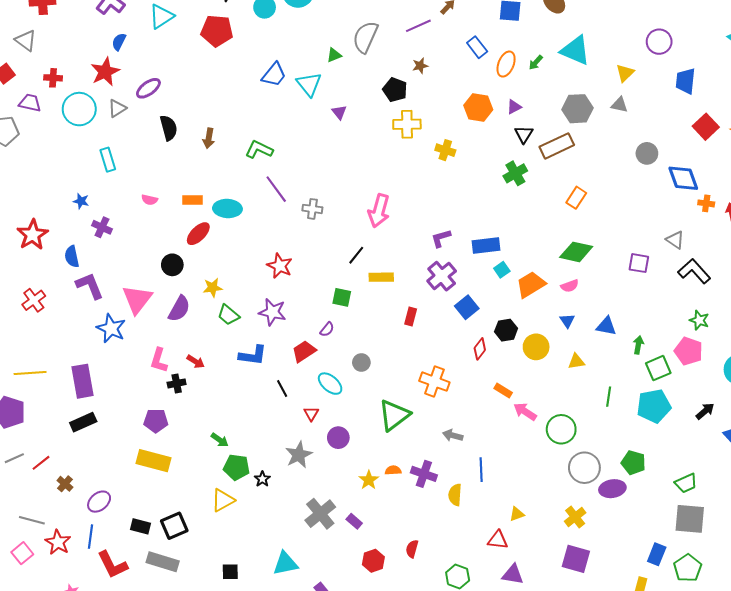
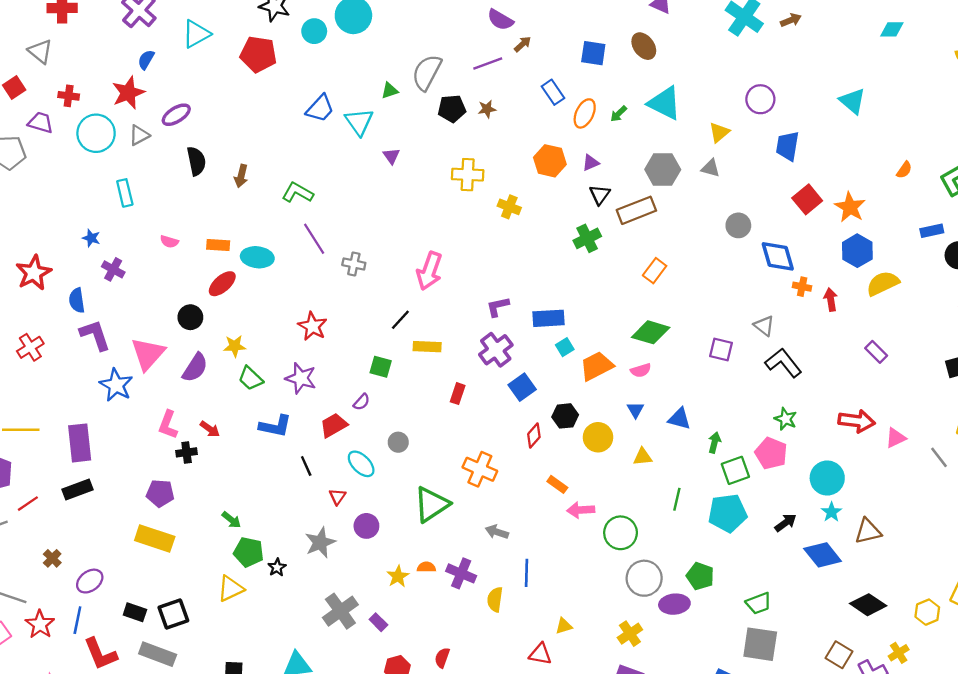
black pentagon: (395, 90) -> (452, 109), moved, turned -30
pink arrow: (525, 412) -> (581, 510), turned -40
red line: (41, 463) -> (28, 504), moved

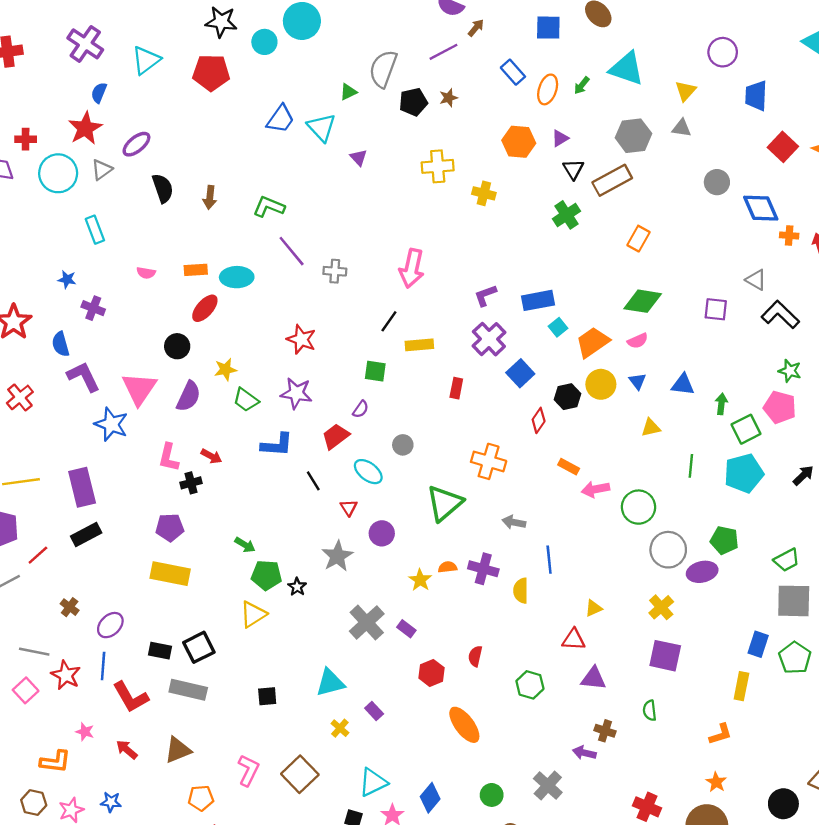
yellow circle: (598, 437) -> (601, 384), moved

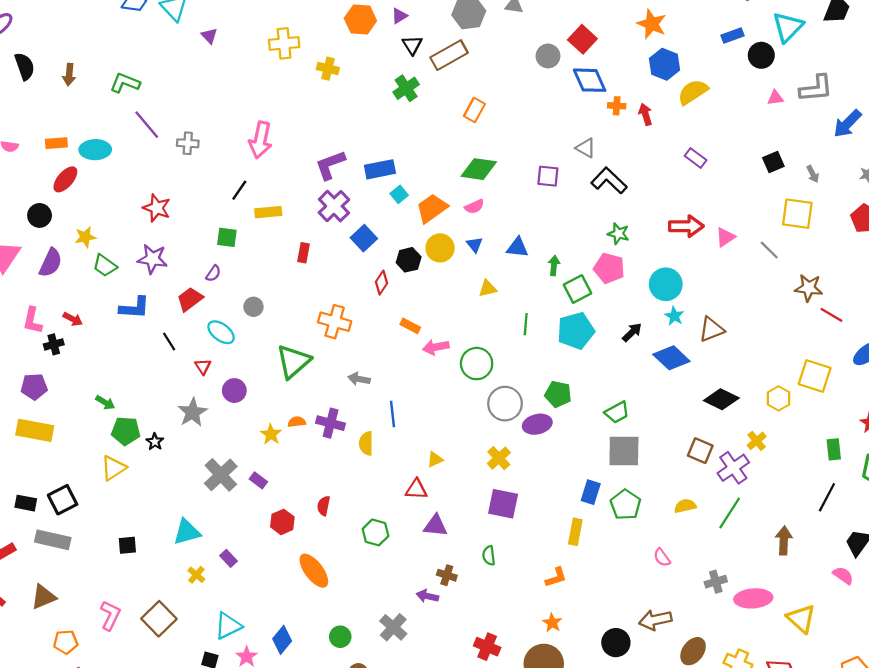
red square: (783, 147) -> (582, 39), moved
purple L-shape: (485, 295) -> (330, 165), size x1.4

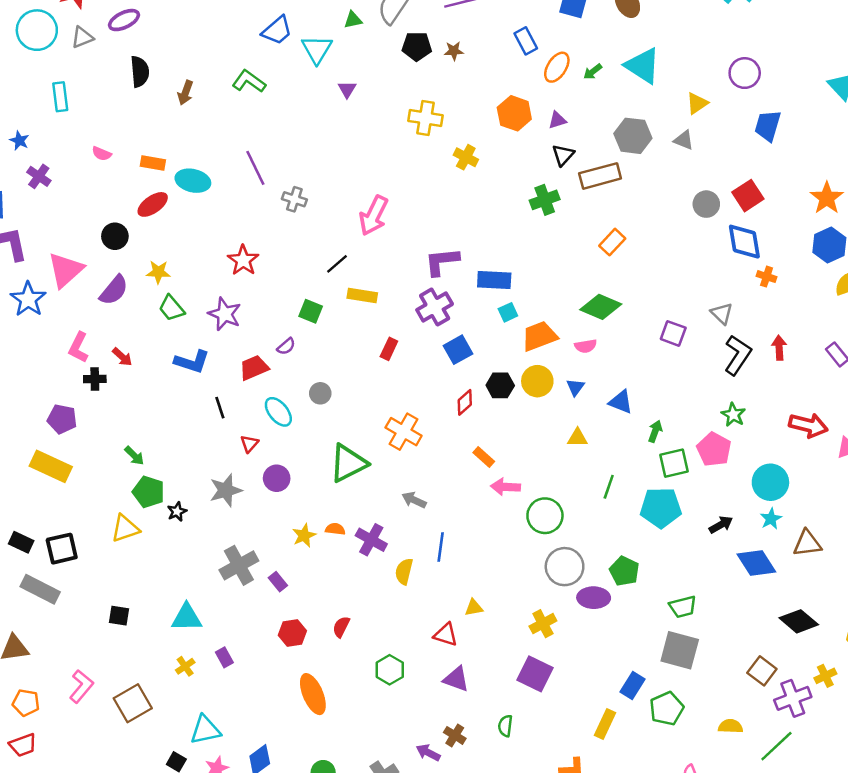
green L-shape: (125, 83) -> (249, 81), moved
red arrow: (645, 114) -> (779, 348), moved
black L-shape: (609, 181) -> (738, 355), turned 66

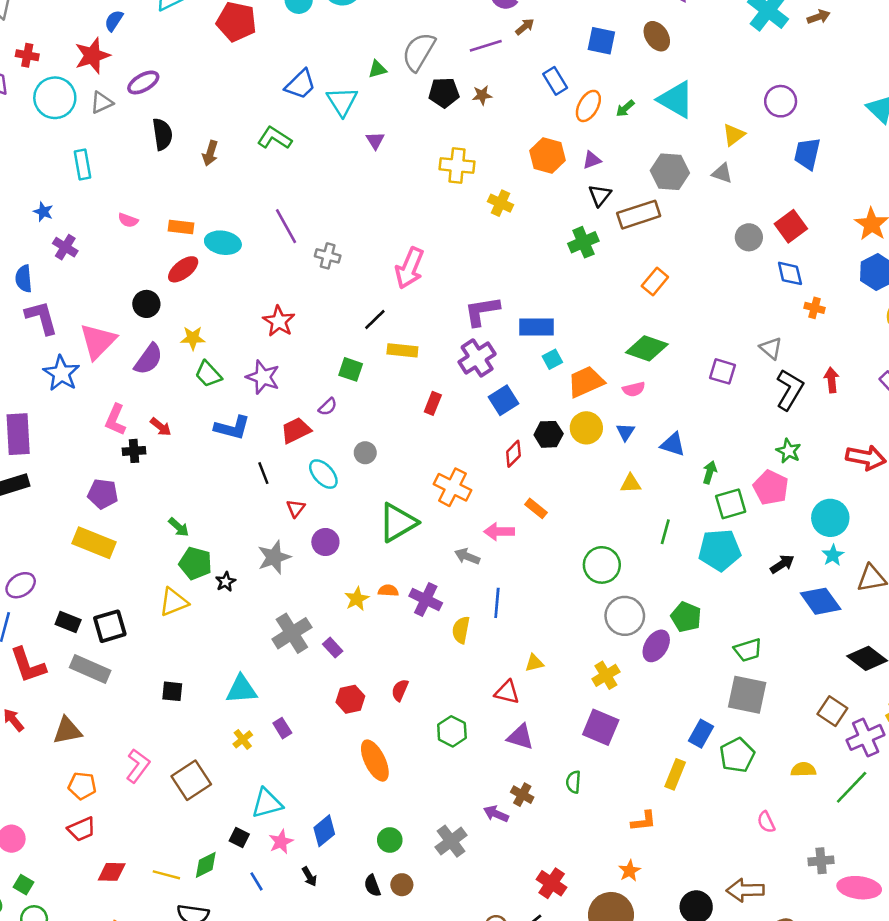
blue diamond: (744, 242) -> (790, 273), size x0.7
pink arrow: (505, 487) -> (499, 532), moved
purple ellipse: (594, 598) -> (656, 646), turned -56

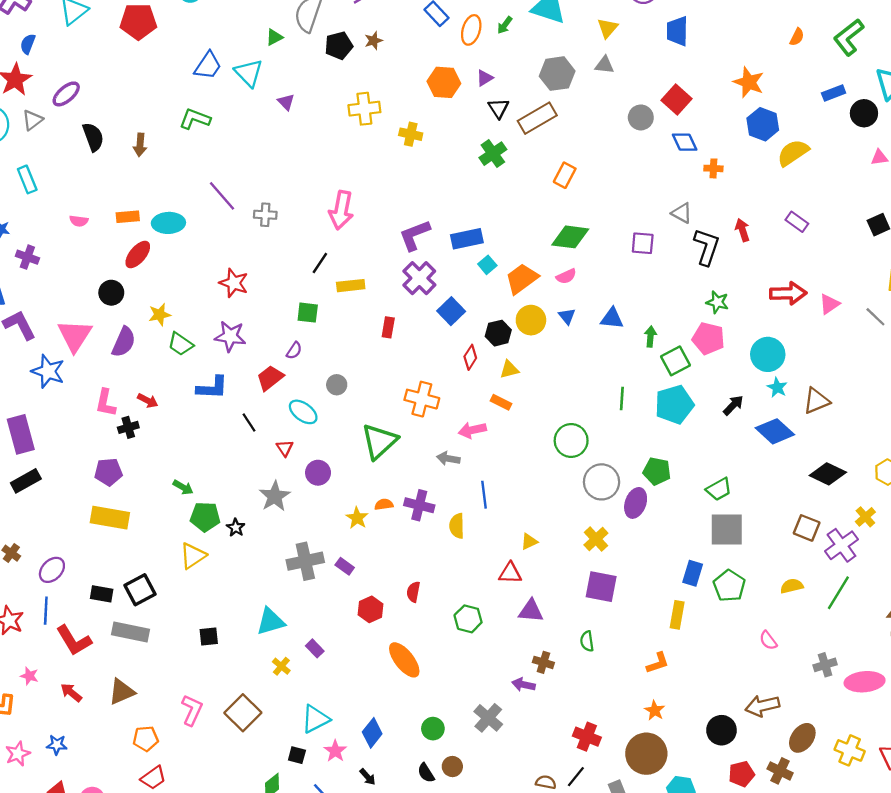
yellow triangle: (631, 484) -> (509, 370), moved
gray cross: (292, 633) -> (305, 561), turned 32

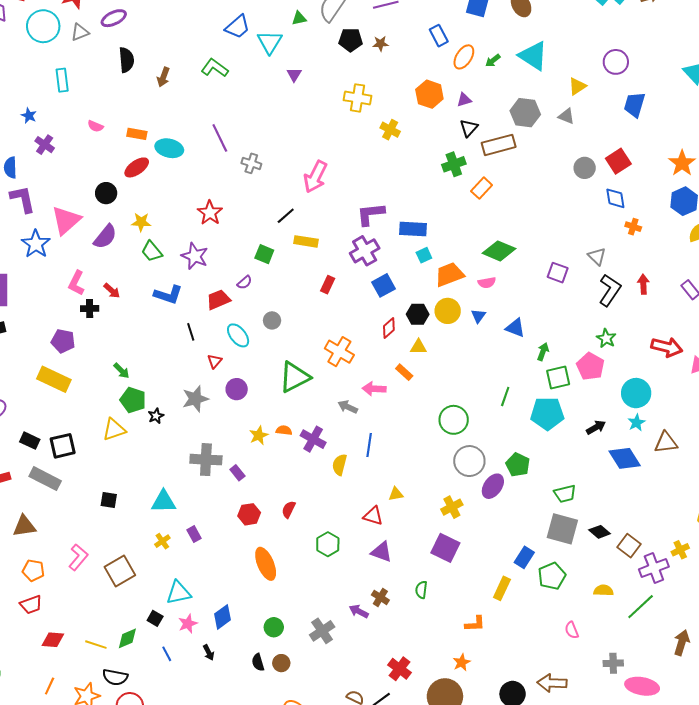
orange rectangle: (565, 175) -> (482, 188), moved
black diamond: (828, 474) -> (600, 532), moved, size x0.7

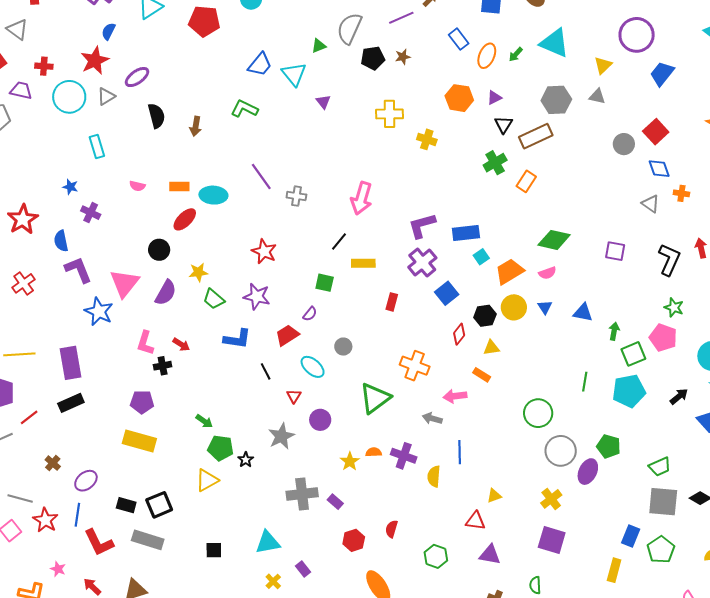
purple circle: (616, 62) -> (637, 35), size x1.4
blue trapezoid: (634, 105) -> (662, 74), turned 32
gray triangle: (597, 256) -> (651, 204), moved

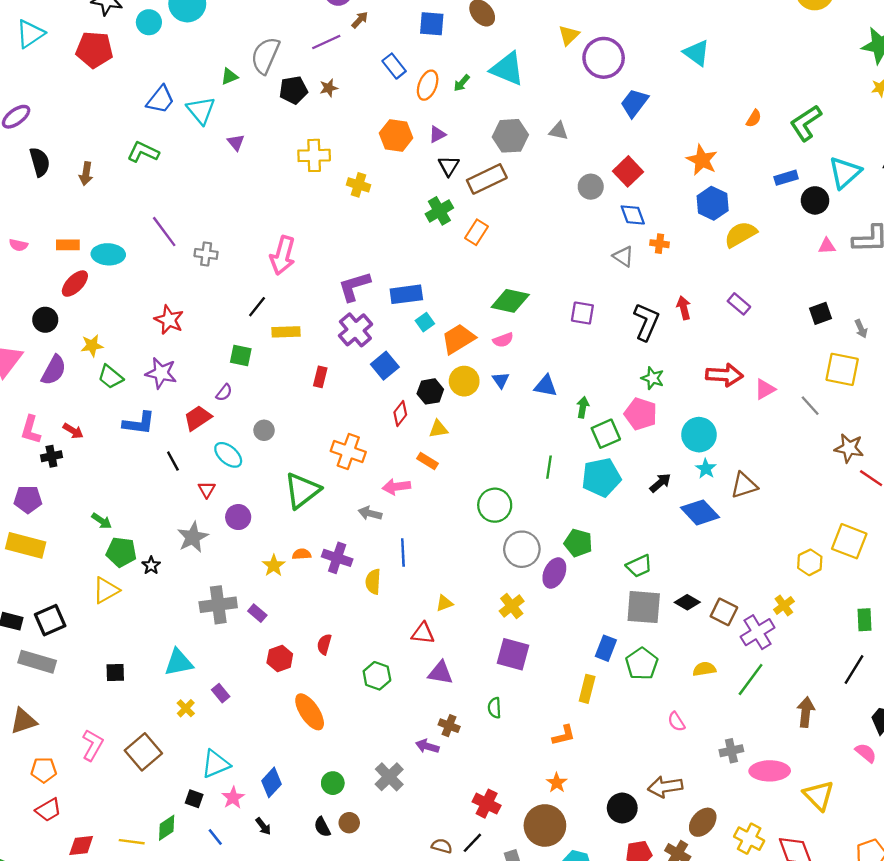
yellow triangle: (603, 65) -> (569, 35), moved

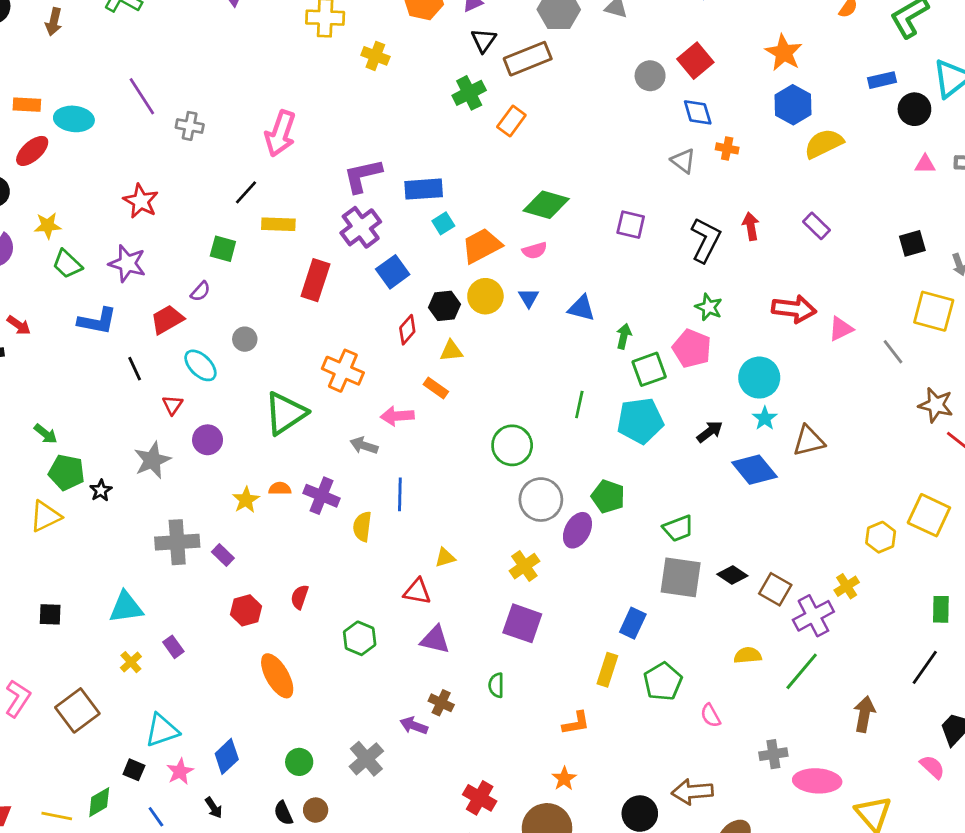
red rectangle: (320, 377) -> (315, 280), size x1.6
green pentagon: (642, 664) -> (663, 682), moved

